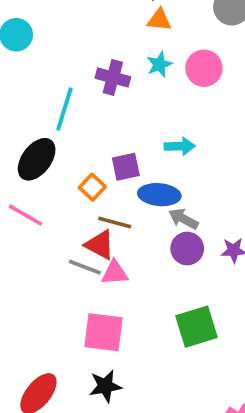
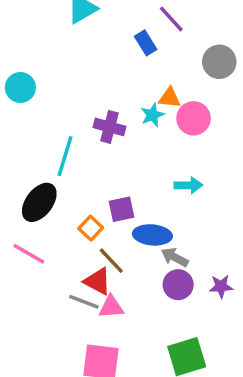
orange triangle: (159, 20) -> (170, 98), moved
cyan arrow: (180, 146) -> (188, 185), moved
brown line: (115, 223) -> (111, 261), turned 32

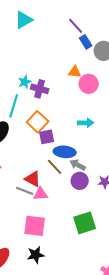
blue rectangle: (146, 43) -> (86, 42), moved
cyan star: (152, 115) -> (25, 82), moved
orange square: (91, 228) -> (38, 122), moved, size x1.5
brown line: (111, 261) -> (55, 167), moved

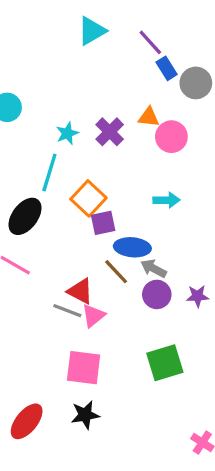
cyan triangle: (24, 20) -> (92, 31), moved
purple cross: (40, 89) -> (110, 132), moved, turned 30
pink triangle: (41, 194) -> (93, 316), turned -35

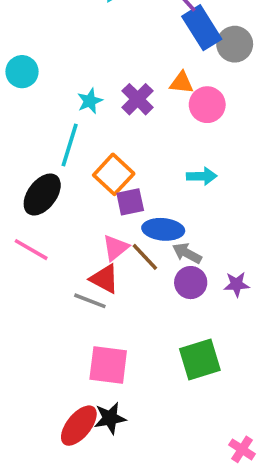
blue rectangle: (167, 68) -> (202, 28), size x1.6
pink triangle: (93, 316) -> (116, 248), moved
red ellipse: (27, 421) -> (79, 426), moved

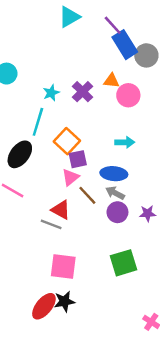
blue ellipse: (163, 229) -> (114, 174), moved
pink triangle: (116, 248) -> (70, 177), moved

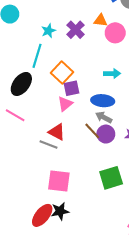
brown line: (87, 195) -> (92, 131), moved

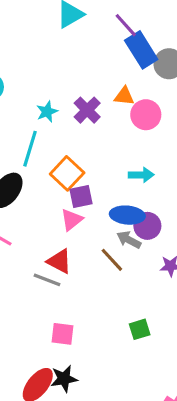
purple circle: (106, 134) -> (147, 226), moved
green square: (111, 178) -> (140, 329), size x0.6
pink square: (59, 181) -> (62, 334), size x0.7

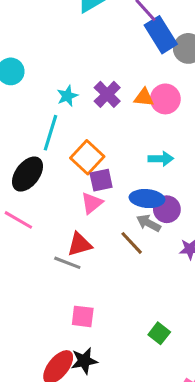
orange triangle: (124, 96) -> (144, 97), moved
red triangle: (59, 261) -> (80, 244), turned -44
green square: (140, 329) -> (159, 333), moved, turned -35

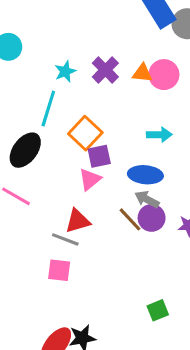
purple circle: (167, 209) -> (152, 218), moved
pink square: (83, 316) -> (59, 270), moved
green square: (159, 333) -> (158, 310), turned 30

